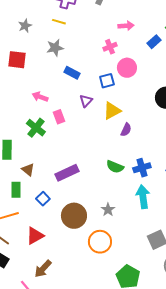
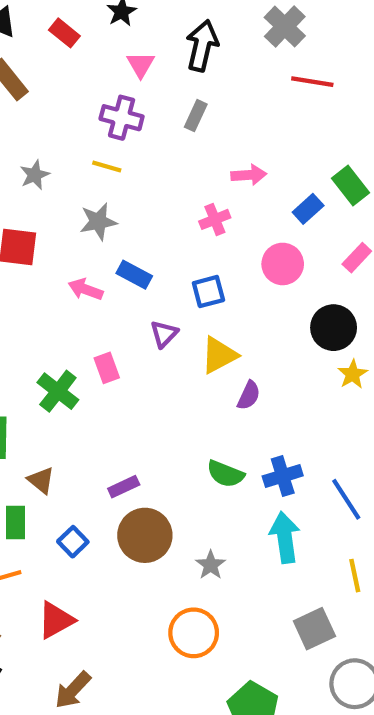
pink circle: (127, 68) -> (283, 264), moved
pink arrow: (40, 97) -> (86, 289), moved
purple rectangle: (67, 173) -> (124, 487), size x0.6
brown circle: (74, 216) -> (145, 535), moved

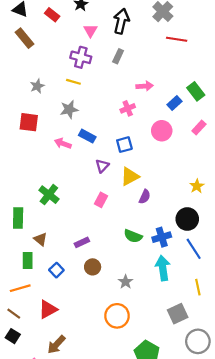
black circle: (334, 328) -> (187, 219), moved
pink rectangle: (107, 368) -> (101, 200), moved, turned 48
brown circle: (145, 535) -> (93, 267), size x0.6

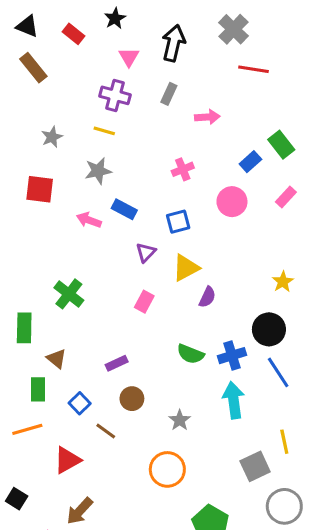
pink arrow: (145, 86) -> (207, 117), moved
yellow line: (198, 287) -> (284, 442), moved
brown line: (14, 314) -> (106, 431), moved

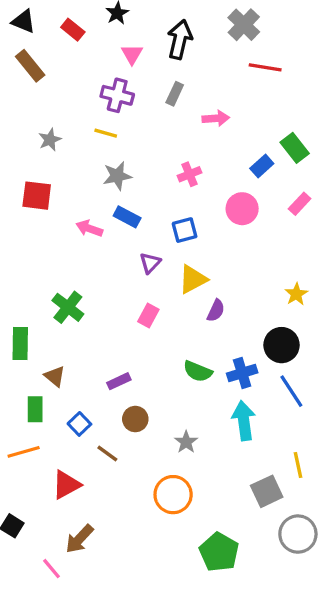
gray star: (98, 171) -> (117, 176), moved

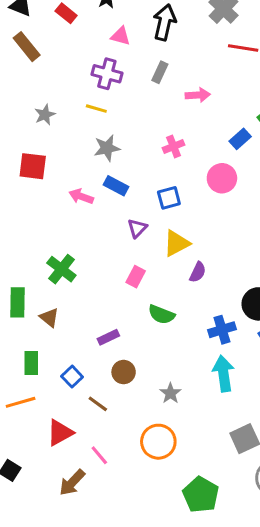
pink triangle: (132, 54) -> (121, 36), turned -45
green semicircle: (198, 371) -> (161, 314), moved
brown triangle: (55, 376) -> (49, 318), moved
pink line: (51, 569) -> (99, 455), moved

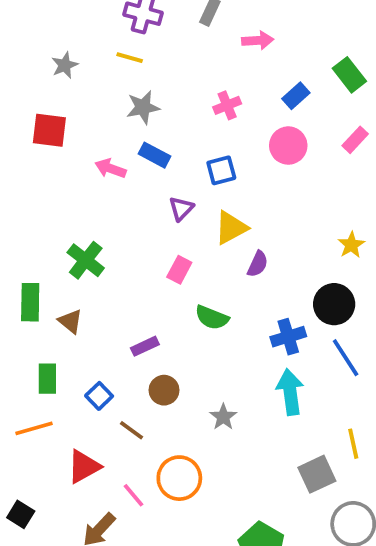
blue rectangle: (240, 139) -> (296, 96), moved
orange circle: (158, 442) -> (179, 478), moved

